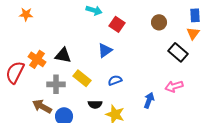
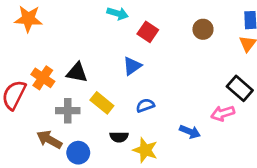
orange star: (26, 14) -> (28, 19), size x1.5
black rectangle: (178, 52) -> (240, 88), moved
blue arrow: (149, 100) -> (190, 132), turned 91

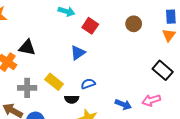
black triangle: (77, 73) -> (27, 48), moved
pink arrow: (223, 113) -> (151, 100), moved
black semicircle: (119, 137) -> (72, 99), moved

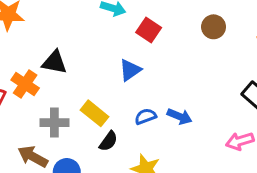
black semicircle: (72, 99) -> (108, 141), moved, turned -56
blue arrow: (123, 104) -> (180, 116), moved

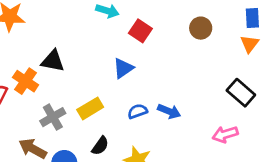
yellow rectangle: (95, 113) -> (90, 108), turned -70
gray cross: (54, 123) -> (53, 117), turned -30
black semicircle: (108, 141) -> (100, 146), moved

